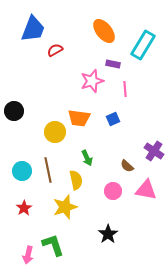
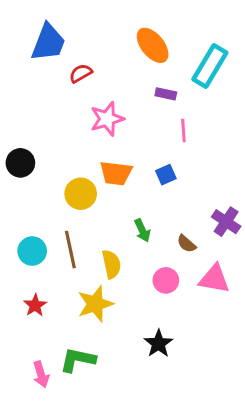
pink star: (92, 81) -> (107, 119), moved
green arrow: (87, 158) -> (142, 230), moved
green L-shape: (53, 245) -> (78, 360), turned -60
pink arrow: (28, 255) -> (41, 374), turned -30

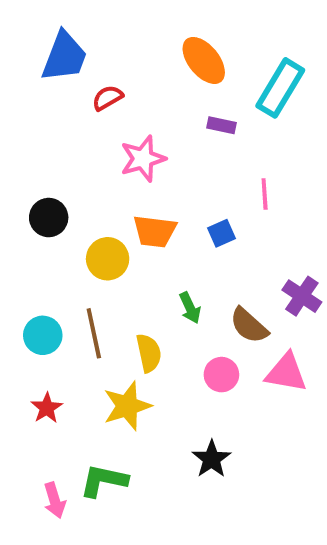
pink line: (183, 131) -> (265, 194), moved
black circle: (20, 163) -> (49, 218), moved
brown semicircle: (186, 244) -> (249, 326), size x1.5

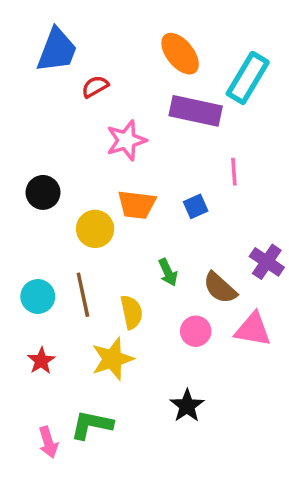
purple rectangle: (221, 125) -> (196, 111), size x2.0

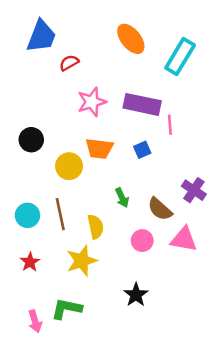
purple rectangle: (196, 111) -> (142, 104), moved

